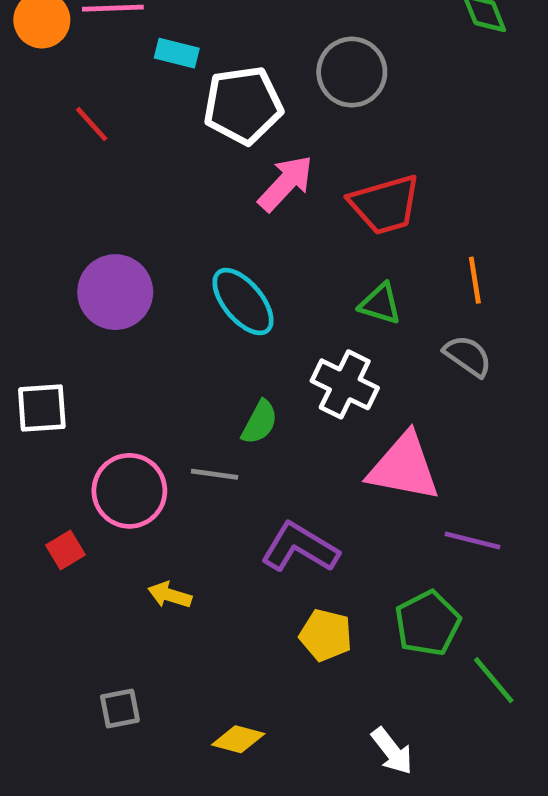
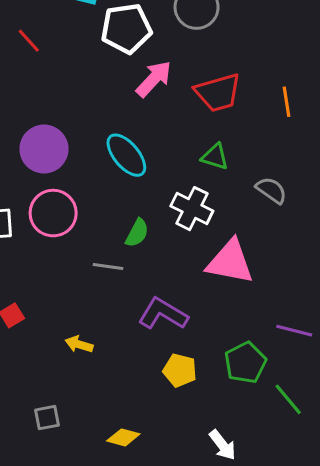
orange line: (475, 280) -> (287, 102), moved
pink circle: (129, 491) -> (53, 213), moved
purple line: (472, 541) -> (294, 331), moved

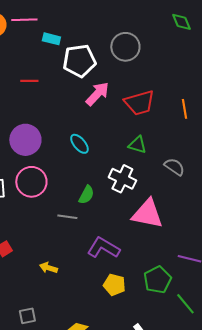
red line: (29, 41) -> (29, 81), moved, turned -48
cyan ellipse: (126, 155) -> (79, 144), size x0.7

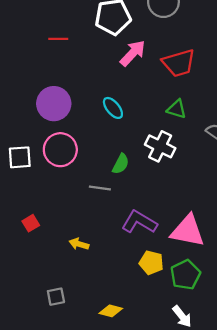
pink triangle: (147, 214) -> (188, 231), moved
green pentagon: (157, 280) -> (185, 275), moved

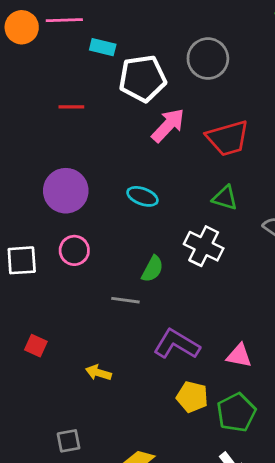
cyan ellipse: (113, 108) -> (143, 196), turned -30
pink circle: (60, 150) -> (74, 250), size x0.7
red square: (31, 223) -> (36, 346), turned -35
pink triangle: (188, 231) -> (239, 356), size x0.6

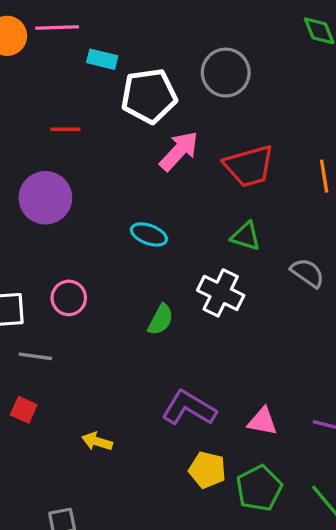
purple circle: (66, 191) -> (45, 198), moved
gray line: (125, 300) -> (35, 356), moved

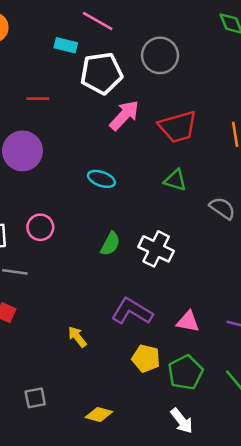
pink line: (57, 27) -> (98, 21), moved, turned 32
white cross: (221, 293) -> (156, 249), moved
yellow arrow: (97, 441) -> (77, 337), moved, turned 35

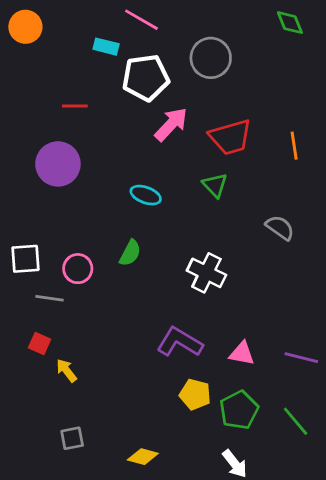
green triangle: (175, 180) -> (215, 185), moved, turned 30
pink circle: (40, 227) -> (78, 269), moved
green semicircle: (110, 244) -> (130, 253), moved
yellow arrow: (77, 337) -> (66, 370), moved

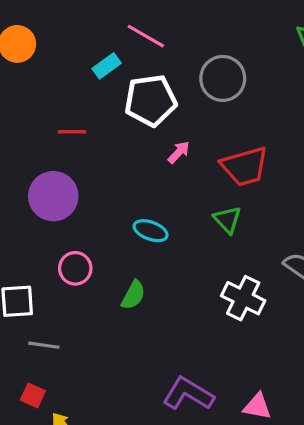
cyan rectangle: (106, 47) -> (107, 66), turned -50
pink arrow: (171, 124) -> (179, 152), size x0.6
pink circle: (78, 269) -> (75, 268), moved
white cross: (206, 273) -> (243, 298), moved

